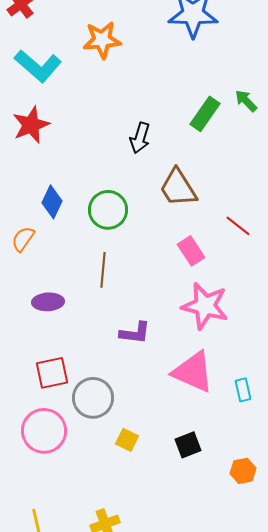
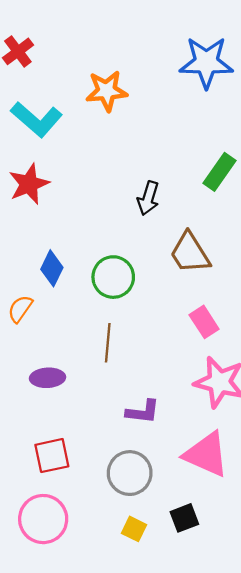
gray circle: (93, 398) -> (130, 473), moved
black square: (188, 445) -> (184, 518), moved

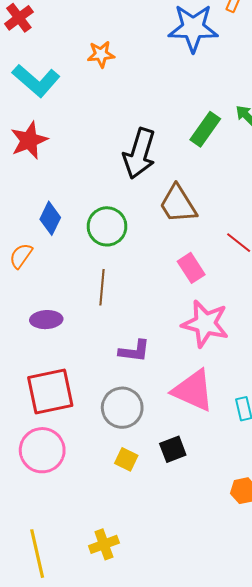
orange star: (107, 91) -> (101, 54), size x0.7
black arrow: (148, 198) -> (139, 154), size x1.6
red square: (52, 456) -> (50, 391), size x1.4

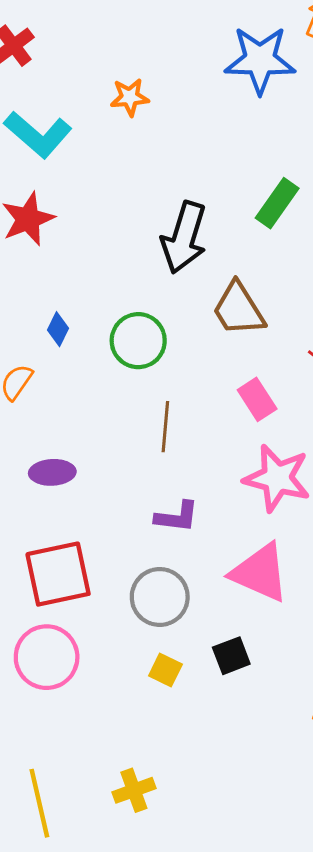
blue diamond: (50, 218) -> (58, 329), size x0.7
brown line: (102, 287) -> (165, 427), moved

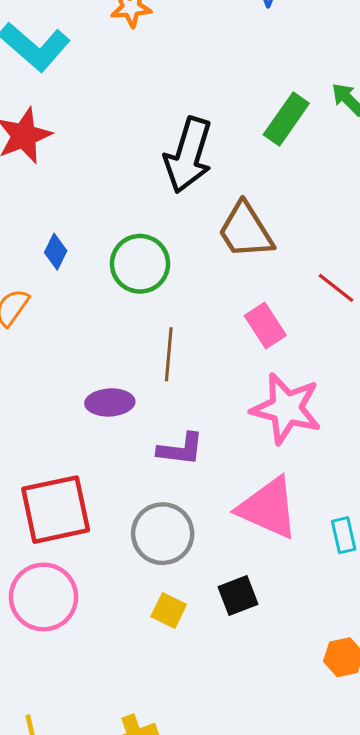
purple ellipse: (52, 472) -> (110, 402), moved

